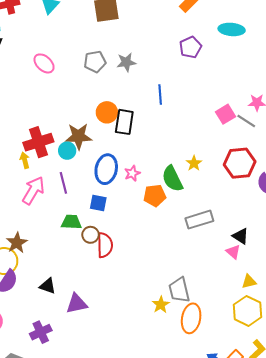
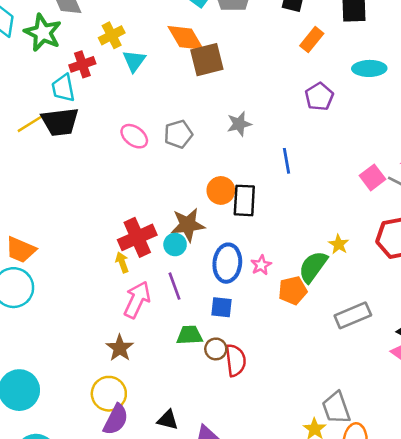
gray pentagon: (95, 62) -> (178, 134), moved
green semicircle: (172, 179) -> (313, 267), turned 68
brown star: (17, 243) -> (120, 348), moved

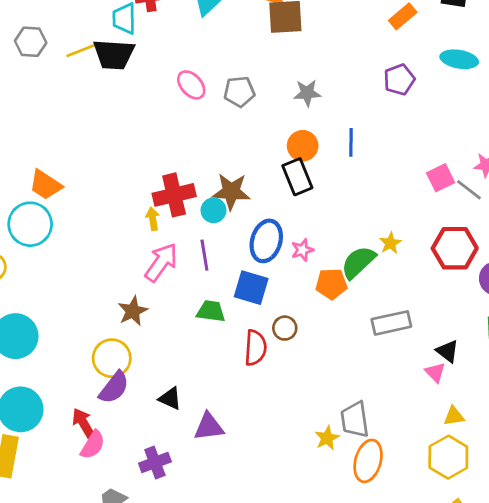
orange circle: (221, 190) -> (303, 146), moved
black rectangle: (244, 200) -> (297, 177), turned -36
blue square: (222, 307) -> (251, 288), size x1.4
brown circle: (216, 349) -> (285, 328), moved

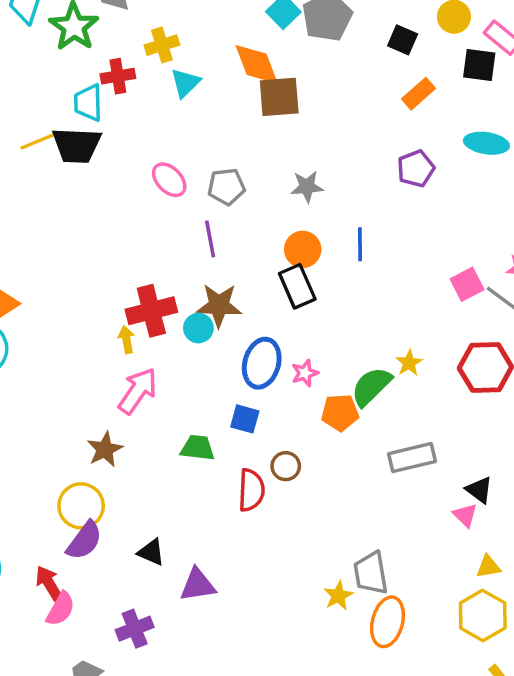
purple line: (204, 255) -> (210, 239), moved
blue square: (251, 288) -> (245, 419), size x0.7

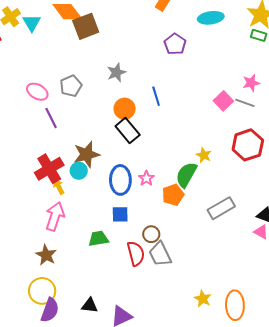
cyan triangle: (185, 83) -> (32, 23), moved
purple line: (210, 239) -> (51, 118), moved
yellow arrow: (126, 340) -> (59, 187), moved
gray trapezoid: (371, 573) -> (160, 254), moved

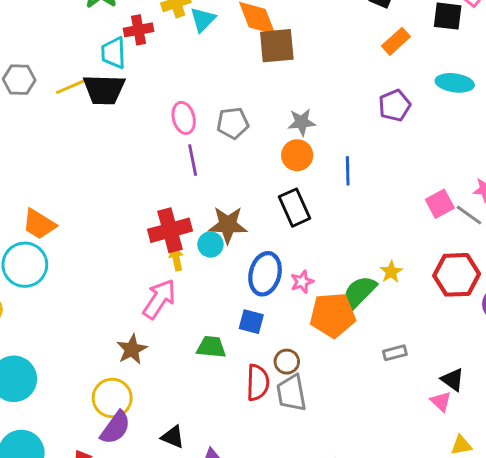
pink ellipse: (37, 92) -> (184, 118), turned 30
orange circle: (125, 109) -> (297, 155), moved
orange pentagon: (173, 195) -> (333, 315), size x1.4
gray rectangle: (221, 208) -> (395, 353), size x0.6

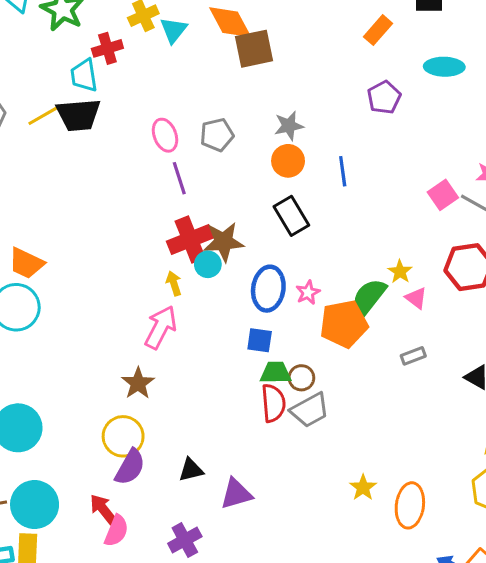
red cross: (170, 230) -> (190, 239), moved
green trapezoid: (211, 347) -> (276, 373), moved
gray trapezoid: (291, 393) -> (310, 410), turned -102
pink triangle: (441, 401) -> (416, 298), moved
black triangle: (173, 437) -> (191, 470), turned -30

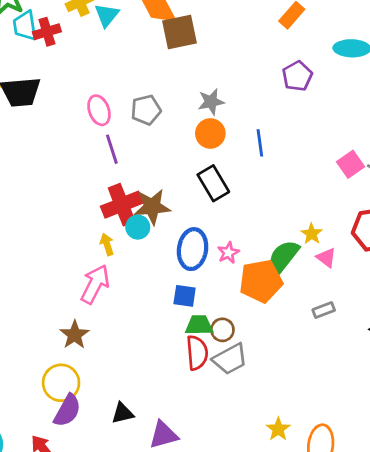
cyan trapezoid: (84, 75) -> (25, 26), moved

